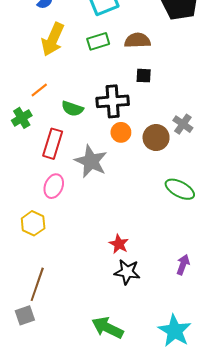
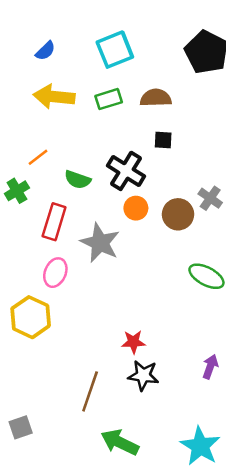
yellow arrow: (53, 39) -> (54, 97), turned 72
black cross: (113, 101) -> (126, 171), turned 36
yellow hexagon: (33, 223) -> (31, 317), size x1.4
red star: (119, 244) -> (133, 342), turned -30
brown line: (37, 284) -> (90, 391), moved

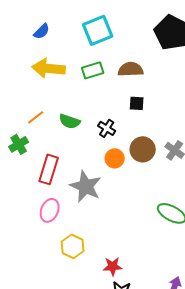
black cross: (126, 171) -> (107, 128), size x0.6
green semicircle: (78, 180) -> (70, 121), moved
brown circle: (178, 214) -> (143, 149), moved
yellow hexagon: (31, 317) -> (73, 246), moved, size x0.7

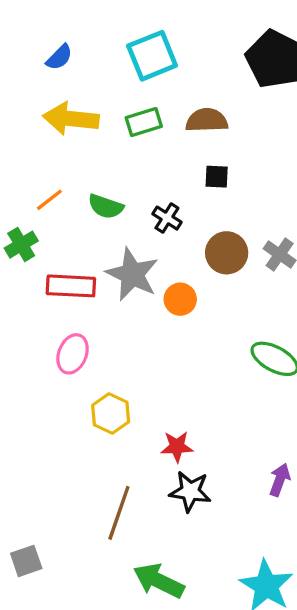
orange circle: (115, 158) -> (180, 299), moved
red rectangle: (49, 169) -> (71, 286), turned 76
gray star: (86, 186) -> (132, 274), moved

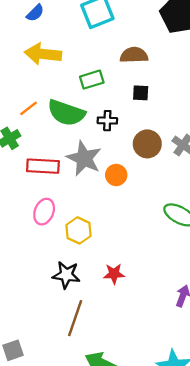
green rectangle: (144, 122) -> (92, 80), moved
green semicircle: (106, 206) -> (66, 113), size x1.6
black cross: (167, 218) -> (107, 121), turned -30
yellow hexagon: (111, 414) -> (78, 230), moved
black star: (190, 491) -> (66, 275), moved

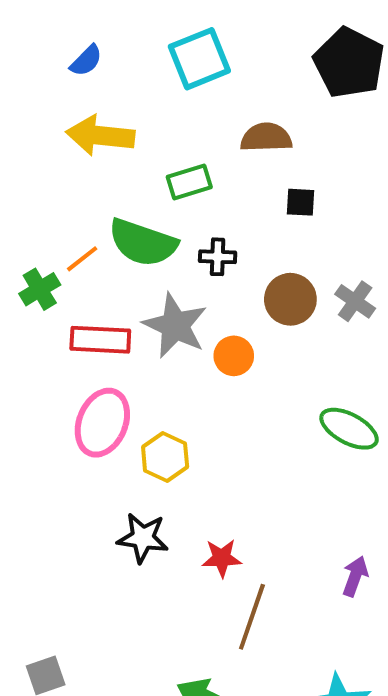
black square: (141, 93) -> (300, 202), moved
orange line: (29, 108) -> (82, 259), moved
pink ellipse: (44, 212) -> (102, 423), size x1.4
red star: (114, 274) -> (222, 558), moved
brown line: (75, 318) -> (252, 617), moved

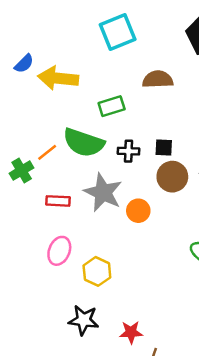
blue semicircle: (86, 61) -> (24, 64), moved
black square: (300, 202) -> (164, 147), moved
red rectangle: (100, 340) -> (58, 201), size x0.7
pink ellipse: (102, 423) -> (59, 251), size x0.7

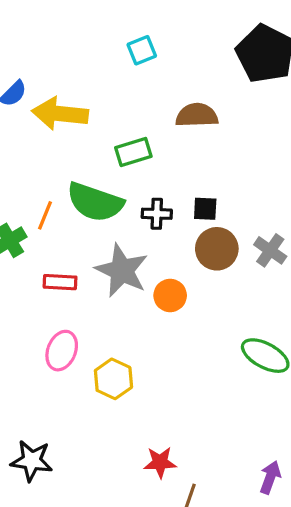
cyan square: (118, 32) -> (142, 50), size x0.6
orange line: (47, 152) -> (45, 215), turned -30
black star: (84, 320) -> (32, 461), moved

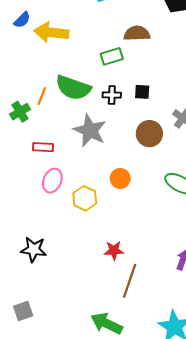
green rectangle: (133, 152) -> (112, 56), moved
brown circle: (217, 249) -> (149, 134), moved
red rectangle: (60, 282) -> (43, 147), moved
orange circle: (170, 295) -> (120, 178), moved

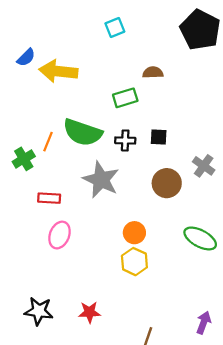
brown semicircle: (137, 33) -> (153, 72), size x0.7
yellow hexagon: (85, 198) -> (134, 262), moved
red star: (114, 250) -> (89, 312), moved

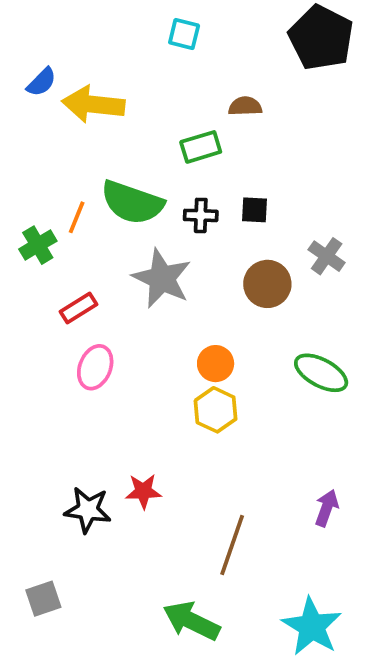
cyan square: (115, 27) -> (184, 34), turned 36
red rectangle: (49, 198) -> (79, 308), turned -35
black star: (39, 311) -> (88, 510), moved

